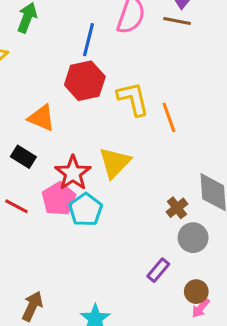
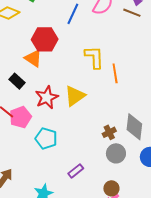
red hexagon: (85, 81) -> (45, 39), moved
pink pentagon: (59, 199) -> (20, 117), moved
cyan pentagon: (85, 210) -> (46, 138), moved, turned -30
purple rectangle: (158, 270) -> (76, 171), moved

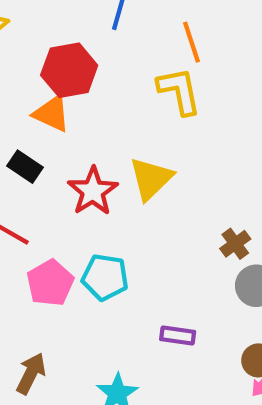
orange line: (115, 73) -> (192, 42), moved
pink pentagon: (20, 117) -> (50, 283), moved
purple rectangle: (76, 171) -> (178, 336), turned 56

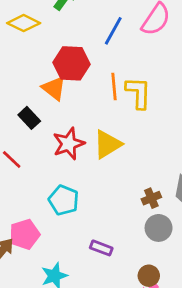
orange line: (192, 42) -> (114, 86), moved
pink pentagon: (50, 283) -> (25, 234), moved

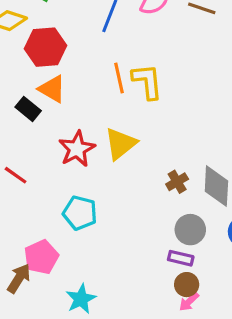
red hexagon: (71, 63) -> (46, 47), moved
black rectangle: (29, 118) -> (28, 109), moved
brown cross: (151, 198) -> (177, 182), moved
purple rectangle: (101, 248) -> (181, 258), moved

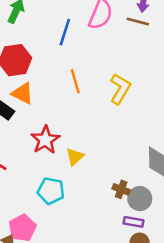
yellow L-shape: (147, 81) -> (120, 89), moved, turned 40
yellow triangle: (120, 144) -> (75, 157), moved, size x0.7
brown cross: (177, 182) -> (121, 189), moved, turned -35

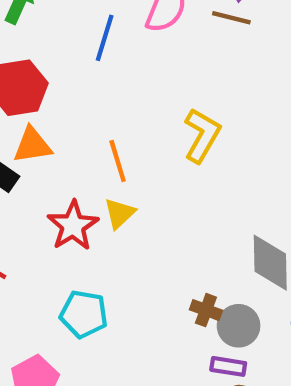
orange line: (75, 81) -> (118, 161), moved
orange triangle: (23, 93) -> (32, 145), turned -35
yellow triangle: (75, 157) -> (120, 213), moved

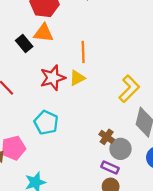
yellow L-shape: (202, 135) -> (129, 89), moved

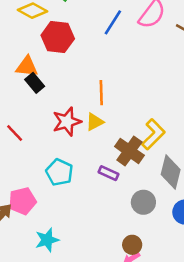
orange triangle: (43, 33) -> (27, 67), moved
brown cross: (107, 137) -> (129, 151), moved, size x1.6
purple rectangle: (110, 167) -> (109, 173), moved

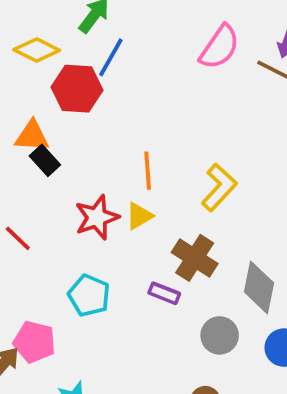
blue line: (113, 22) -> (111, 57), moved
yellow L-shape: (153, 134) -> (219, 187), moved
pink pentagon: (22, 201) -> (34, 342), turned 30

